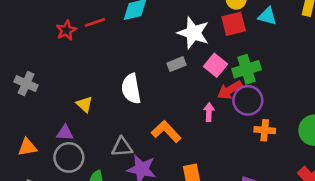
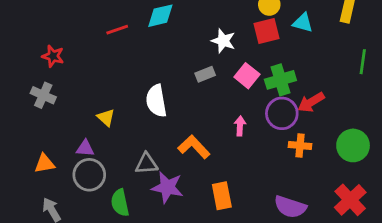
red star: (66, 30) -> (53, 56), moved, turned -30
white star: (193, 33) -> (223, 41), size x0.7
red arrow: (230, 90) -> (311, 102), moved

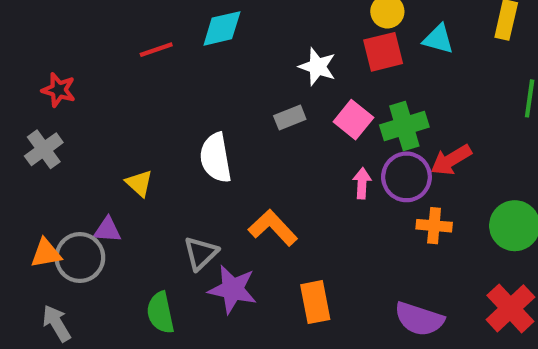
gray cross: (43, 95) -> (44, 149), turned 30
pink arrow: (240, 126) -> (362, 183), moved
gray triangle: (146, 164) -> (201, 253), turned -40
gray circle: (89, 175) -> (80, 257), moved

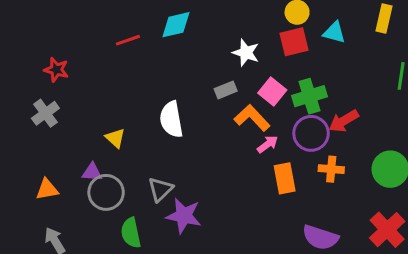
pink arrow: (362, 183) -> (268, 144), moved, turned 50
orange L-shape: (273, 228) -> (252, 118), moved
gray circle: (80, 257) -> (106, 192), moved
orange rectangle: (315, 302) -> (285, 178), moved

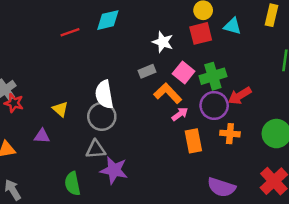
red star: (56, 70) -> (14, 103), moved
gray triangle: (160, 189) -> (96, 149), turned 40
gray circle: (106, 192) -> (102, 116), moved

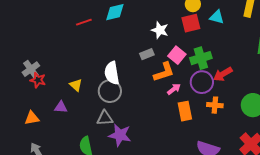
orange L-shape: (168, 93) -> (164, 72), turned 115

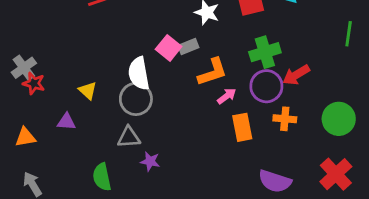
pink square: (177, 55) -> (169, 48), moved
purple star: (120, 135) -> (150, 161), size x0.6

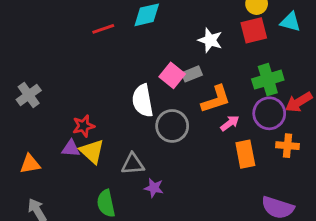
red star: (34, 83) -> (84, 126), moved, turned -30
yellow triangle: (88, 90) -> (92, 151), moved, size x1.4
gray circle: (136, 99) -> (172, 126), moved

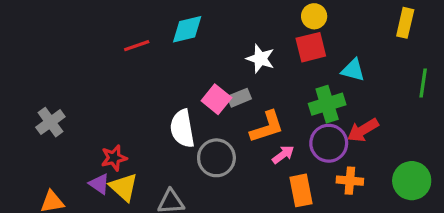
cyan triangle: (290, 22) -> (353, 70), moved
purple triangle: (71, 148) -> (99, 184), turned 30

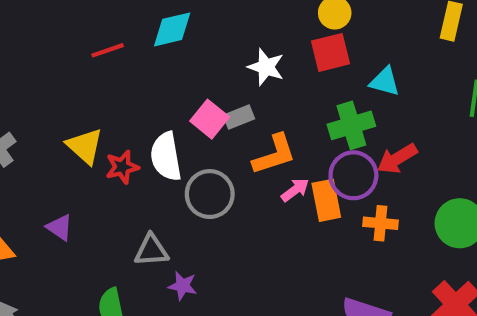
red star: (114, 158) -> (122, 167), moved
yellow triangle: (124, 187) -> (85, 146), moved
orange rectangle: (301, 190) -> (326, 200), moved

